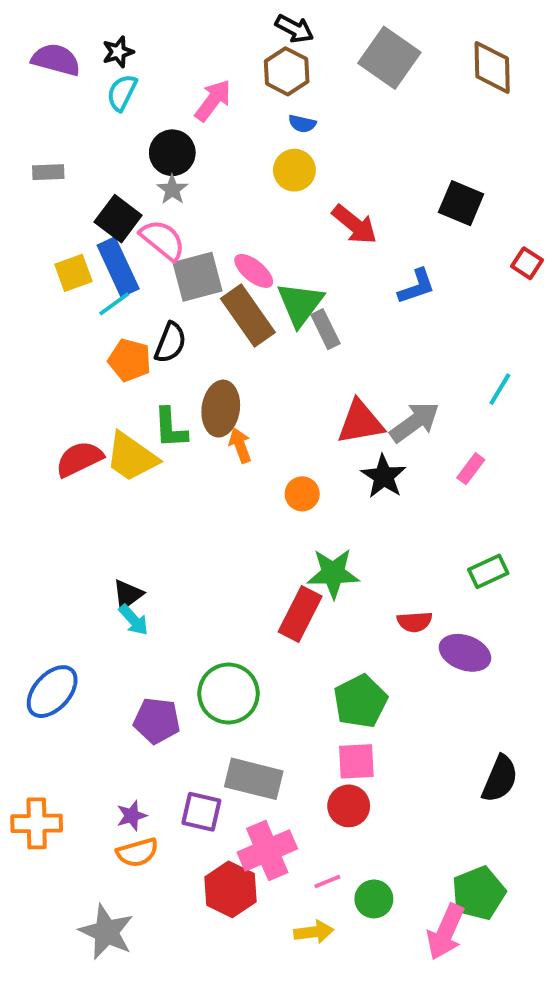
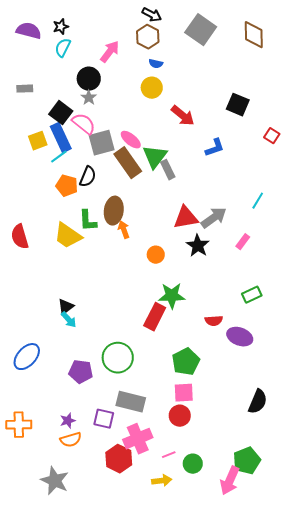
red semicircle: (79, 459) -> (20, 237), moved, turned -80

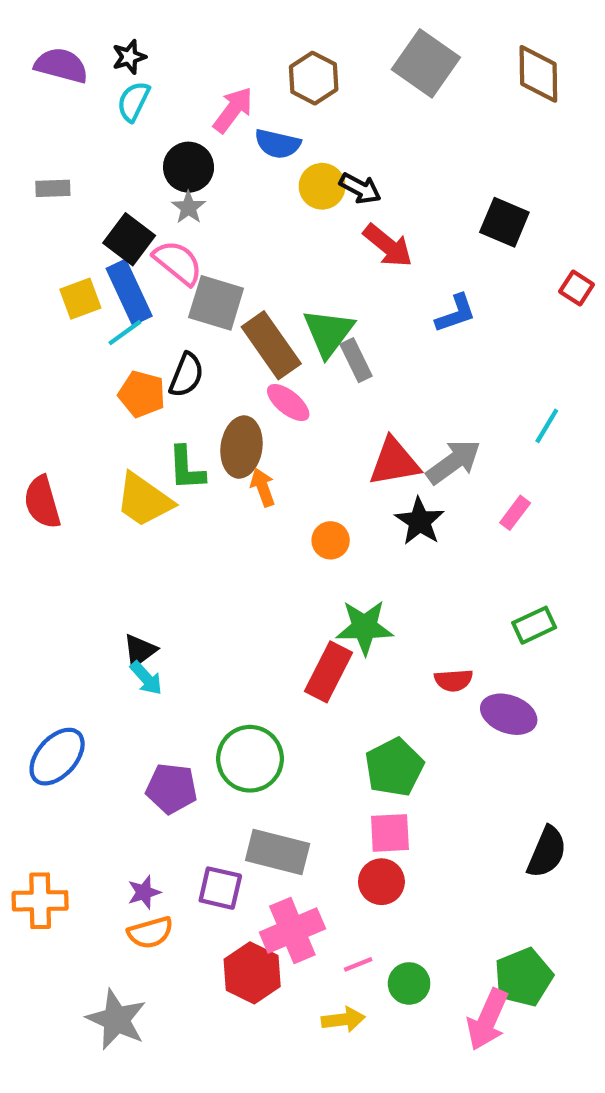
black arrow: (152, 15) -> (360, 188), moved
blue semicircle: (156, 64) -> (278, 144), moved, size x1.5
pink ellipse: (131, 140) -> (288, 403), moved
gray square: (102, 143) -> (216, 303), turned 32

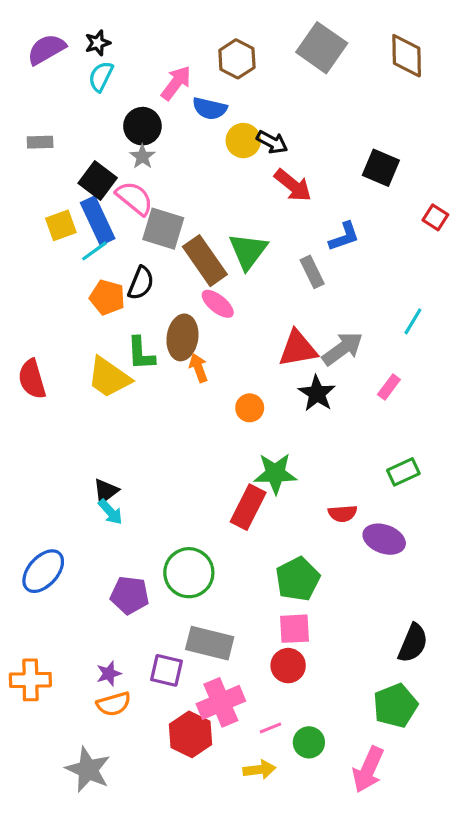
purple semicircle: (61, 65) -> (46, 49), turned -45
gray rectangle: (356, 360) -> (312, 272), moved
green pentagon: (524, 977) -> (395, 706), moved

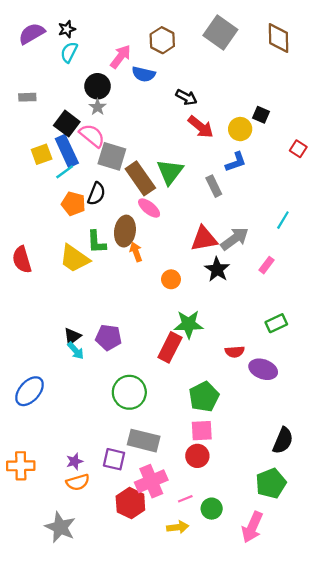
yellow circle: (243, 141) -> (240, 129), moved
black square: (381, 168) -> (261, 115), size x0.7
purple pentagon: (130, 595) -> (108, 337), moved

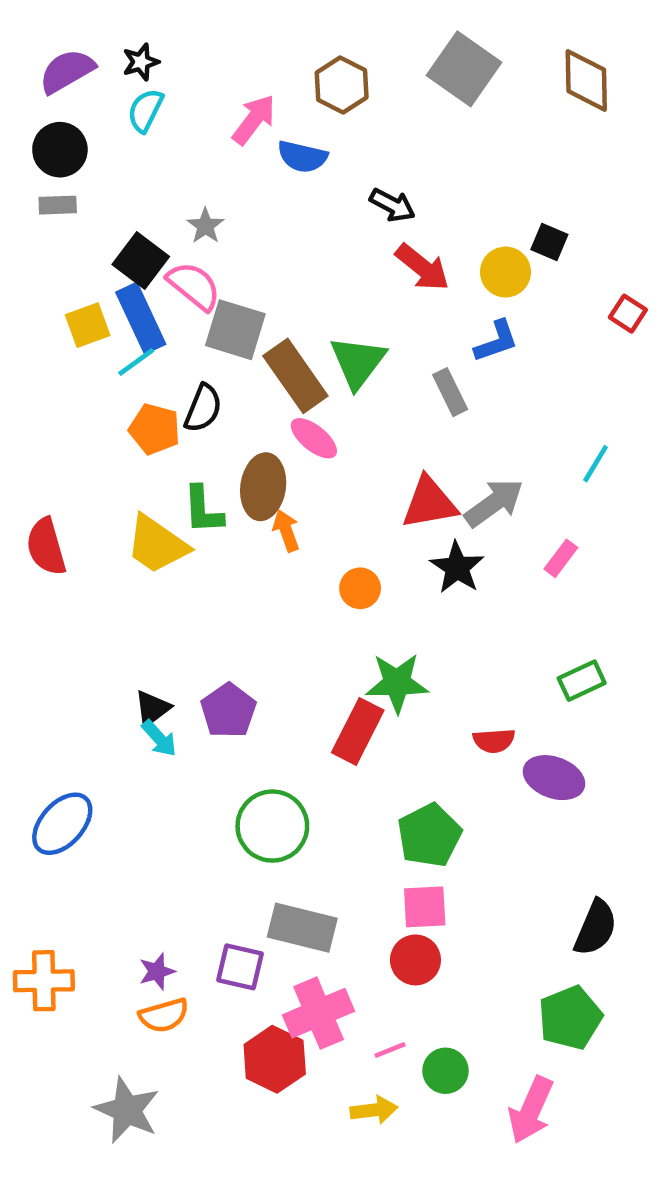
black circle: (98, 86) -> (60, 150), moved
purple pentagon: (108, 337) -> (228, 711), turned 30

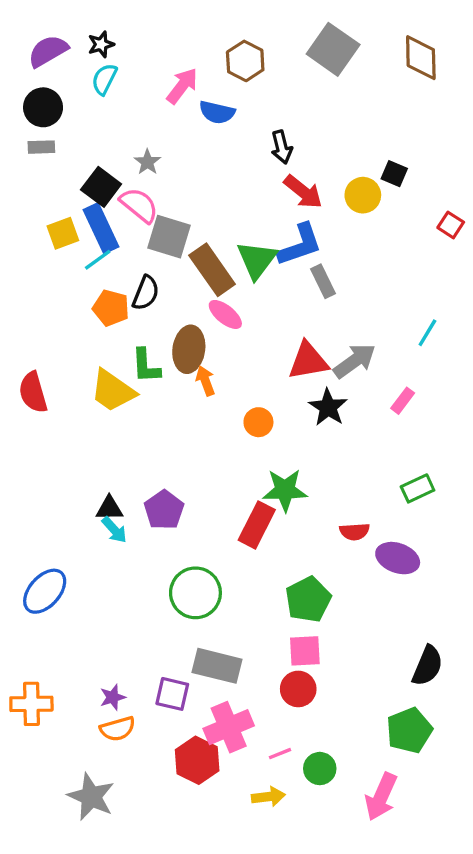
black arrow: (392, 205) -> (282, 147), turned 48
blue L-shape: (496, 341) -> (300, 245), moved, size x1.4
black triangle: (152, 708) -> (109, 508), turned 36

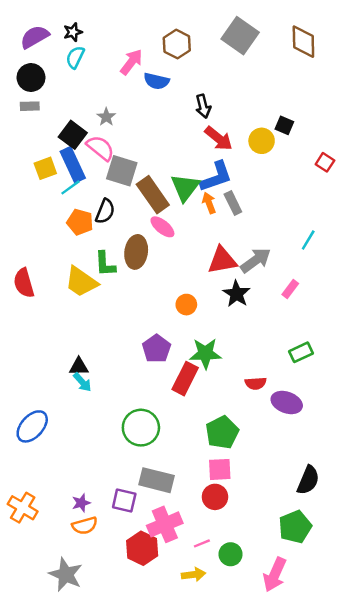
orange arrow: (205, 381) -> (209, 203), moved
purple pentagon: (164, 510) -> (156, 349), moved
orange cross: (31, 704) -> (23, 508), turned 32

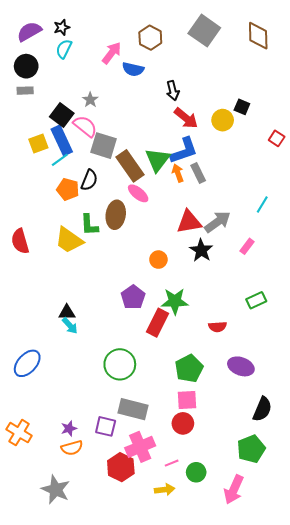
purple ellipse: (287, 402) -> (241, 366), moved

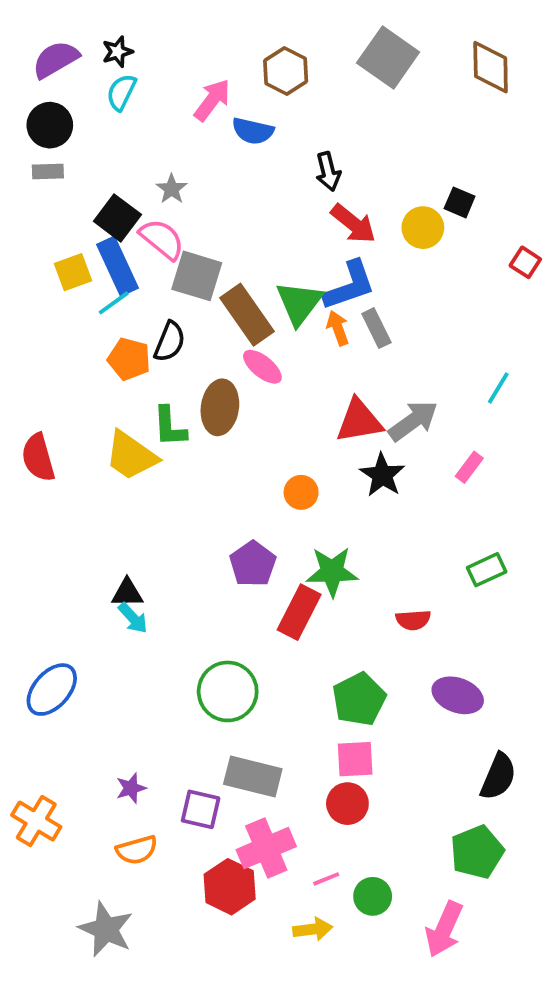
purple star: (69, 428) -> (131, 788), moved

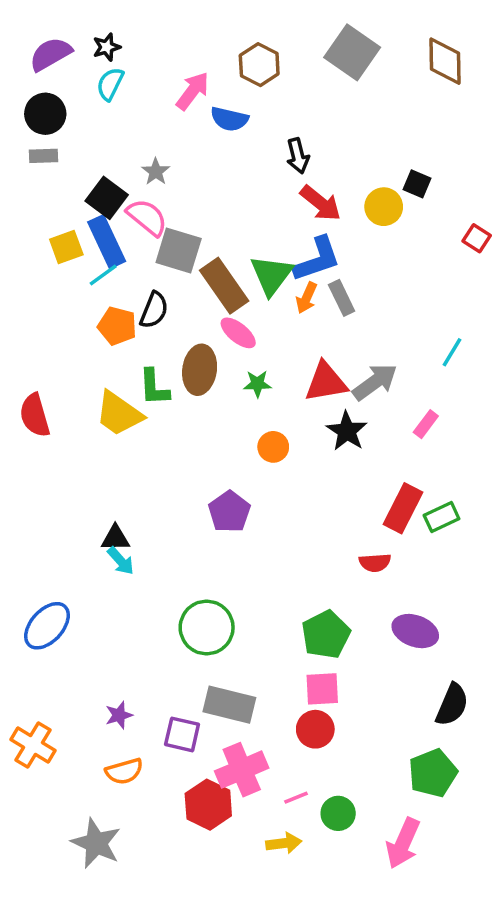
orange arrow: (338, 328) -> (307, 298), turned -136
green star: (332, 572) -> (257, 384), moved, size x0.6
red rectangle: (299, 612) -> (403, 508), moved

